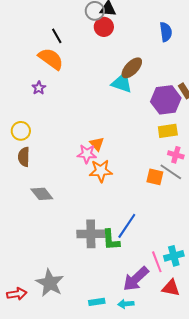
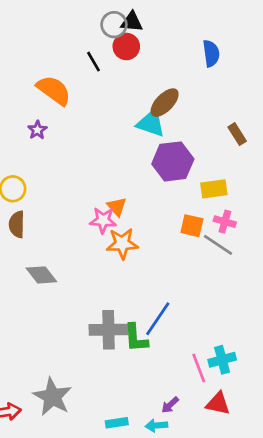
black line: (57, 36) -> (93, 62), moved
purple hexagon: (166, 100) -> (173, 161), moved
orange square: (155, 177) -> (192, 226), moved
purple arrow: (136, 279) -> (170, 405), moved, size x0.5

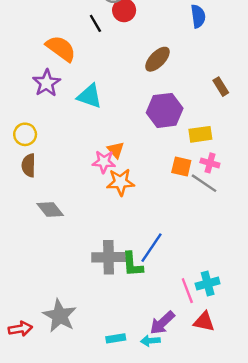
cyan triangle: (151, 123) -> (89, 96), moved
purple star: (37, 130) -> (47, 83), size x1.6
purple arrow: (170, 405) -> (162, 323), size x1.6

